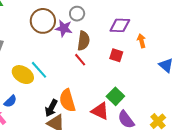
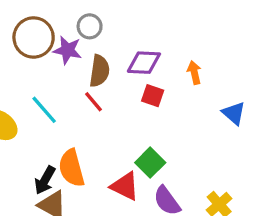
purple diamond: (120, 25) -> (144, 63), moved
cyan line: (39, 70) -> (44, 110), moved

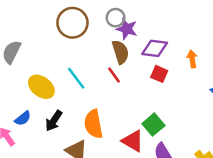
purple star: (67, 50) -> (127, 29), moved
brown semicircle: (99, 71) -> (120, 52), turned -30
black arrow: (45, 180) -> (54, 121), moved

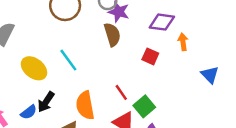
purple diamond: (155, 48) -> (162, 22), moved
red line: (114, 75) -> (121, 92), moved
blue semicircle: (23, 118) -> (29, 112), moved

